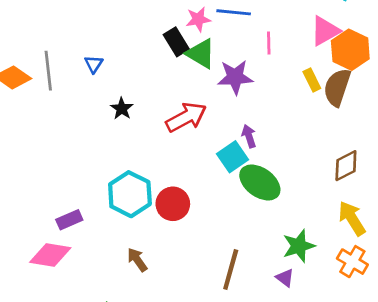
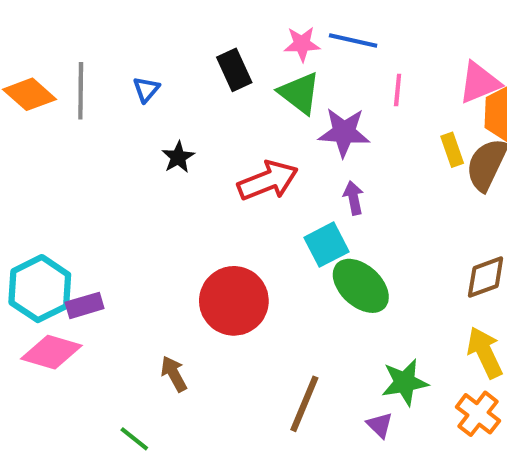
black rectangle: (176, 42) -> (234, 70), moved
purple arrow: (249, 136) -> (354, 198), moved
cyan hexagon: (130, 194) -> (40, 289), moved
red circle: (173, 204) -> (234, 301), size x1.4

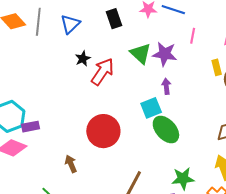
blue triangle: (146, 89) -> (70, 24), size x1.5
green triangle: (299, 93) -> (141, 53), moved
red arrow: (268, 181) -> (103, 72), moved, turned -40

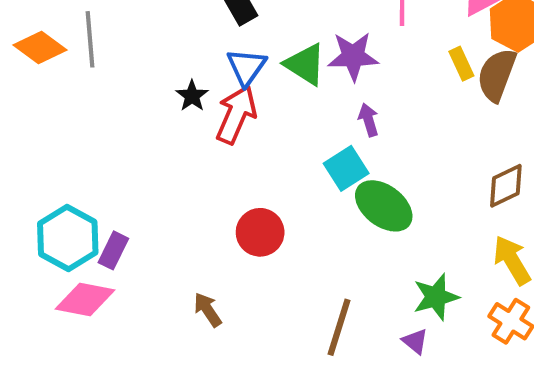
blue triangle: (70, 24) -> (247, 67), moved
purple rectangle: (31, 127) -> (113, 250), turned -42
red circle: (103, 131) -> (260, 232), size x0.7

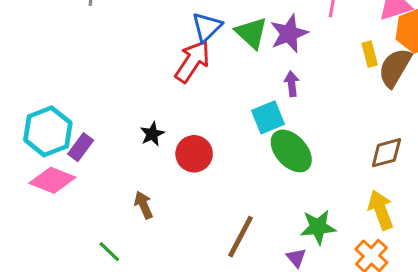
purple star: (353, 56) -> (289, 34), turned -30
black star: (192, 96) -> (152, 134), moved

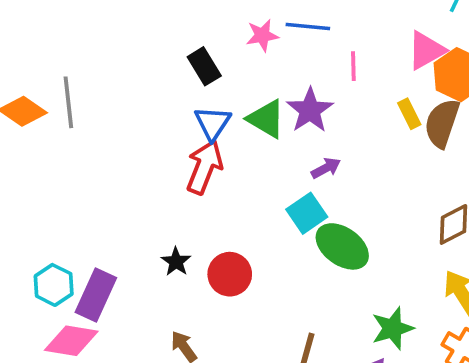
purple arrow: (292, 84) -> (326, 168), turned 80
cyan hexagon: (48, 131) -> (54, 285), size x0.7
purple rectangle: (81, 147) -> (96, 295), size x1.5

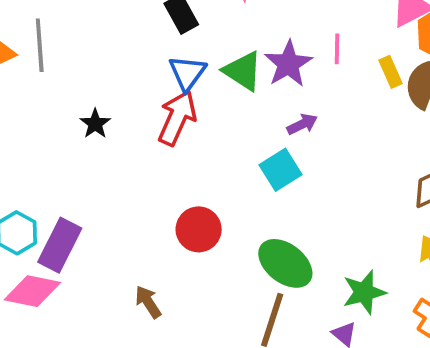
pink line: (353, 66) -> (337, 49), moved
green ellipse: (342, 246) -> (285, 263), moved
black star: (176, 262) -> (95, 124), moved

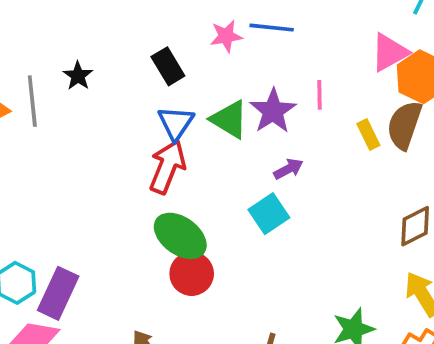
yellow rectangle: (390, 72) -> (368, 134), moved
black star: (95, 124) -> (78, 76), moved
green ellipse: (285, 263) -> (180, 236), moved

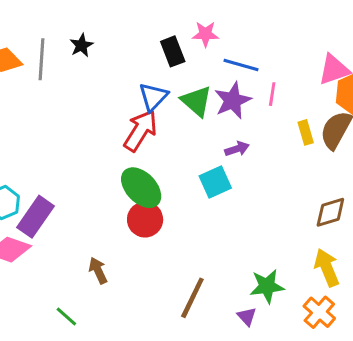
blue line: (272, 28) -> (241, 65), moved
black rectangle: (168, 66) -> (173, 51), moved

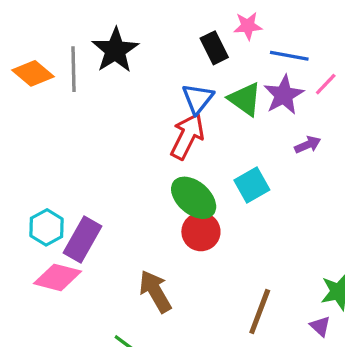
black star: (81, 45) -> (115, 50), size x1.8
pink line: (272, 94) -> (326, 84), turned 40
purple arrow: (237, 149) -> (308, 145), moved
cyan square: (215, 182) -> (252, 185), moved
brown arrow: (98, 270) -> (155, 291), size x1.5

